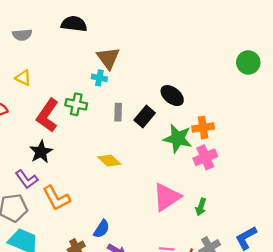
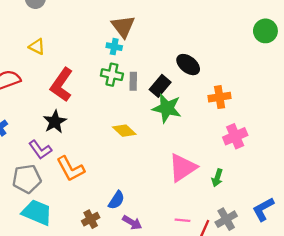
green cross: (76, 104) -> (112, 75), moved
green star: (178, 139) -> (167, 108), moved
pink cross: (205, 157) -> (235, 136), moved

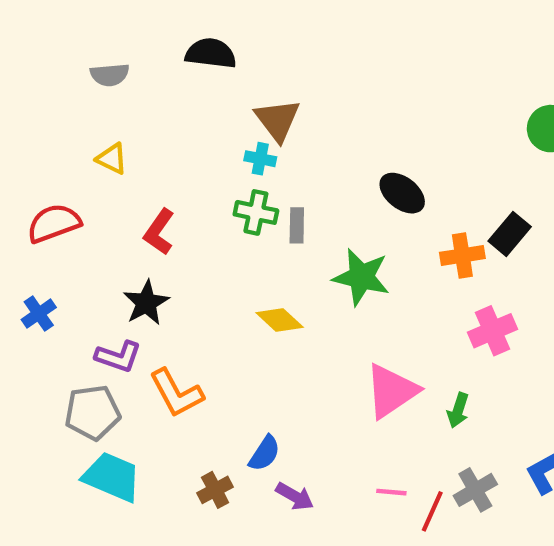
red L-shape: (62, 85) -> (159, 232), size x0.7
black rectangle: (160, 86) -> (510, 234), moved
purple L-shape: (40, 150) -> (118, 357), turned -35

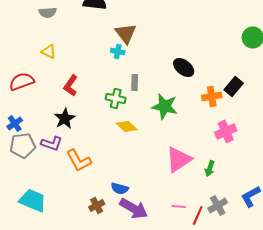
green cross: (256, 212) -> (116, 98), moved
gray pentagon: (92, 412) -> (23, 145), moved
blue semicircle: (265, 453) -> (120, 188), turned 72
cyan trapezoid: (112, 477) -> (33, 200), moved
purple arrow: (295, 496) -> (134, 208), size x1.6

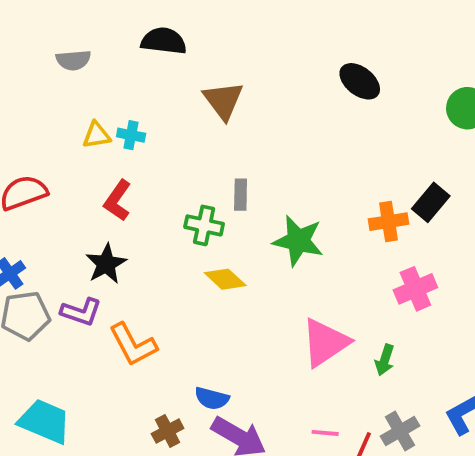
yellow triangle: (49, 51) -> (96, 135), moved, turned -35
cyan cross: (118, 51) -> (131, 135), moved
black ellipse: (184, 67) -> (360, 81), moved

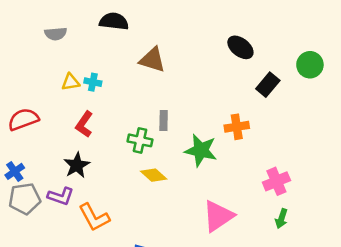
brown triangle: (223, 101) -> (152, 60), turned -36
black rectangle: (431, 202) -> (268, 85), moved
orange cross: (389, 222) -> (237, 127), moved
green arrow: (385, 360) -> (281, 219), moved

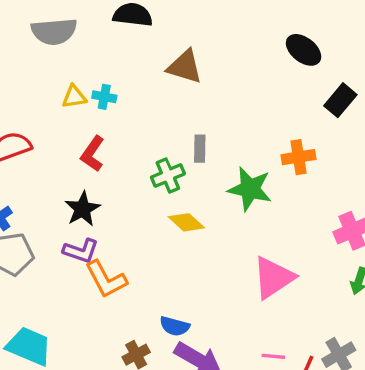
gray semicircle: (56, 34) -> (54, 32), size x1.5
green cross: (140, 140) -> (168, 175), turned -35
purple L-shape: (61, 196) -> (81, 251), moved

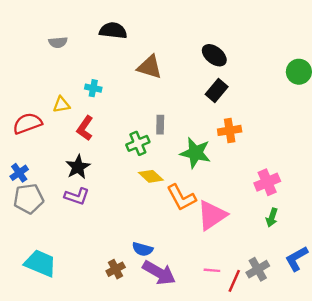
gray semicircle: (54, 32) -> (58, 42), size x0.6
black ellipse: (304, 50) -> (214, 55), moved
yellow triangle: (74, 97) -> (61, 105), moved
black rectangle: (340, 100) -> (217, 91), moved
orange L-shape: (106, 279) -> (181, 197), moved

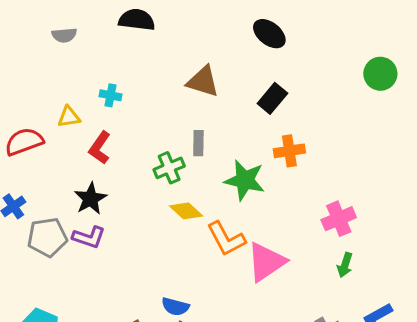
black ellipse: (214, 55) -> (269, 34), moved
brown triangle: (150, 67) -> (203, 81), moved
gray pentagon: (29, 199) -> (47, 237), moved

